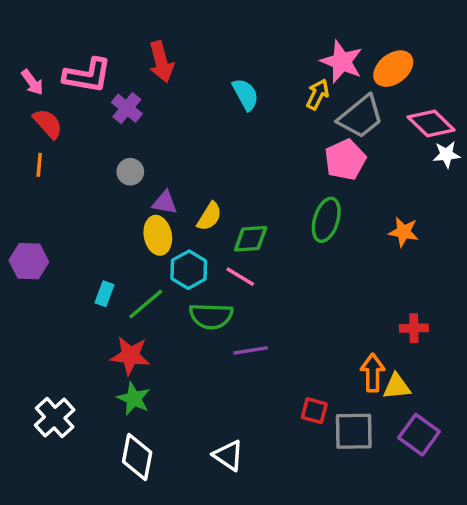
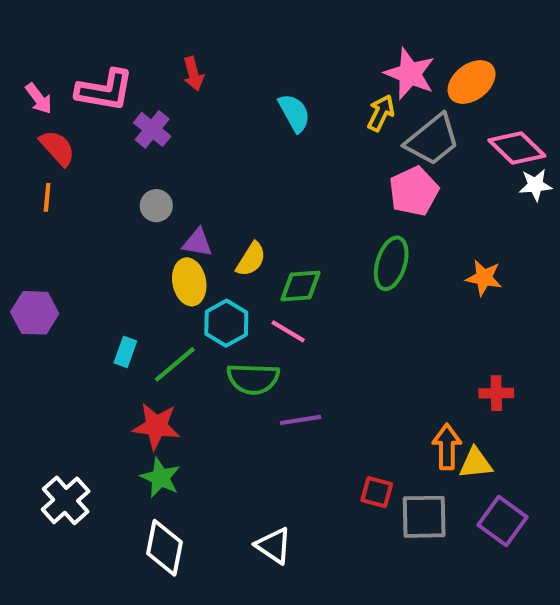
red arrow: (161, 62) -> (193, 74), size x0.7

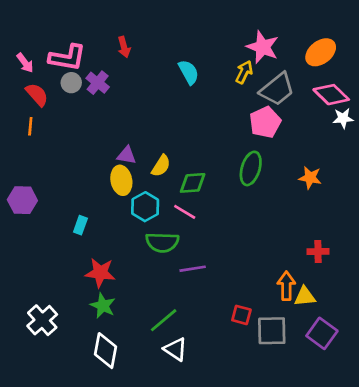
orange ellipse: (472, 82) -> (321, 52), moved
gray circle: (156, 206) -> (71, 83), moved
green line: (175, 364) -> (164, 320), moved

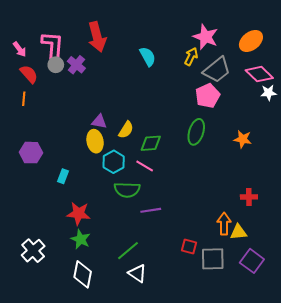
red arrow: (124, 47) -> (97, 37), size x1.8
pink L-shape: (67, 58) -> (53, 45), turned -96
purple hexagon: (22, 200) -> (31, 153), moved

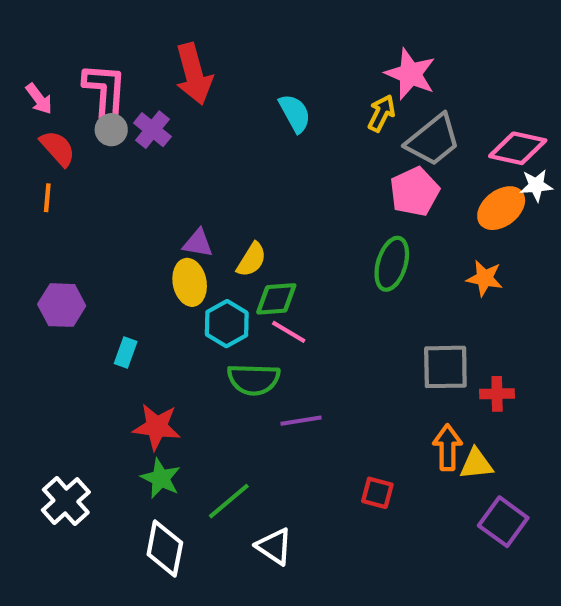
orange ellipse: (251, 41) -> (501, 208), moved
pink diamond: (259, 74) -> (518, 148), turned -32
green diamond: (151, 143) -> (276, 299), moved
green line: (128, 251) -> (229, 501), moved
gray square: (213, 259) -> (445, 367), moved

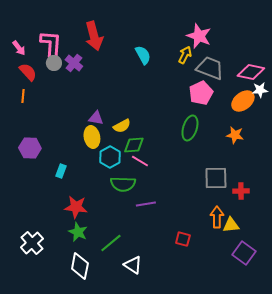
gray trapezoid: (433, 140) -> (210, 68), turned -120
yellow semicircle: (252, 260) -> (122, 126), turned 30

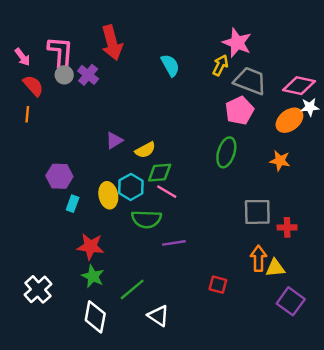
purple triangle: (96, 118) -> (114, 140), turned -42
yellow ellipse: (92, 137) -> (108, 195), moved
purple hexagon: (30, 148) -> (59, 176), moved

